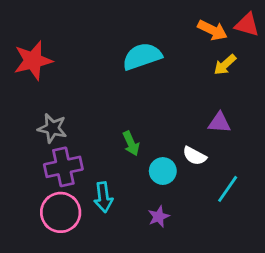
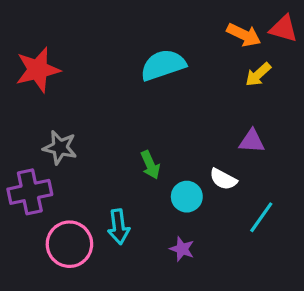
purple cross: (63, 167) -> (30, 192), moved
purple star: (159, 217) -> (182, 249), turned -30

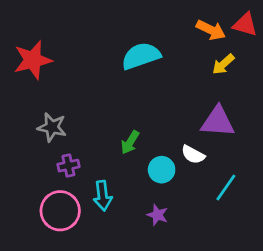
purple triangle: (252, 141) -> (218, 122), size x1.5
green arrow: (150, 165) -> (130, 142), turned 55
purple cross: (30, 192) -> (68, 166), moved, size x0.6

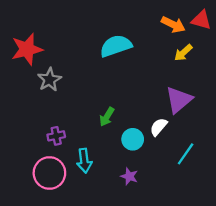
purple triangle: (218, 122) -> (179, 100), turned -44
gray star: (52, 127) -> (49, 80), moved, turned 30
white semicircle: (193, 155) -> (159, 127), turned 102

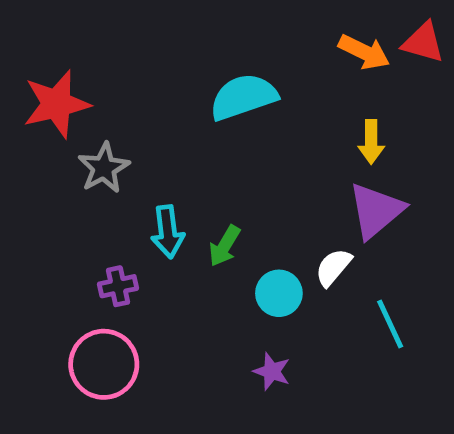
yellow arrow: (183, 53) -> (371, 142), moved, turned -48
cyan line: (186, 154) -> (390, 324), turned -60
cyan arrow: (84, 161) -> (168, 232), moved

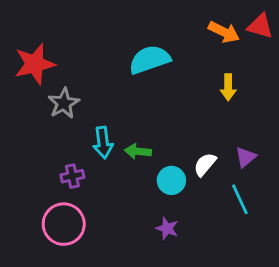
purple triangle: (376, 210) -> (246, 157), moved, size x0.6
green arrow: (224, 246) -> (138, 151), turned 65

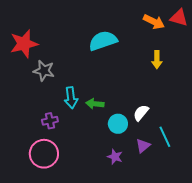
gray star: (64, 103) -> (44, 71), turned -30
purple triangle: (246, 157) -> (143, 146), moved

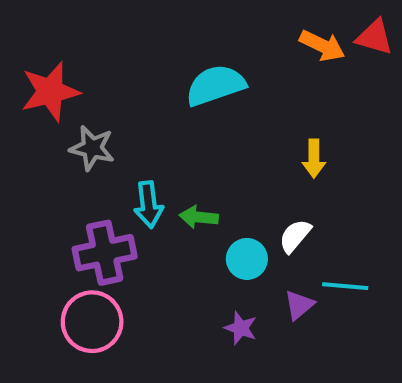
yellow arrow: (157, 60) -> (314, 159), moved
purple cross: (50, 121) -> (105, 253), size x1.8
cyan line: (165, 137) -> (345, 286), turned -60

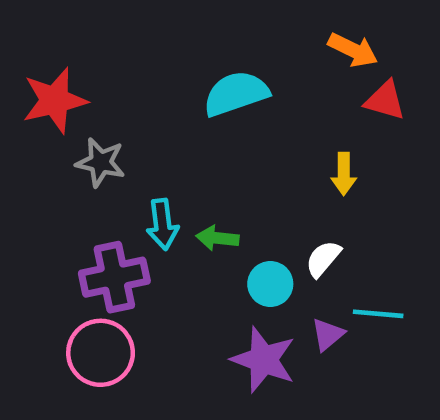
red triangle: (375, 37) -> (385, 100), moved
purple star: (241, 328) -> (263, 360), size x1.8

